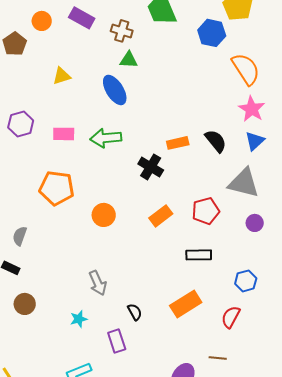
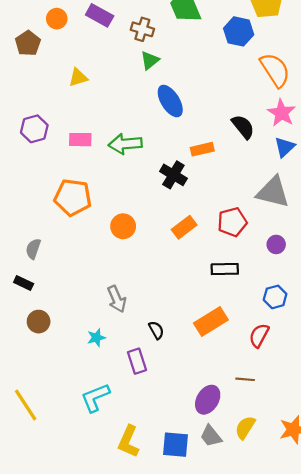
green triangle: (129, 60) -> (150, 60), turned -42
blue ellipse: (115, 90) -> (170, 101), moved
black semicircle: (216, 141) -> (243, 127), moved
purple circle: (255, 223) -> (276, 244), moved

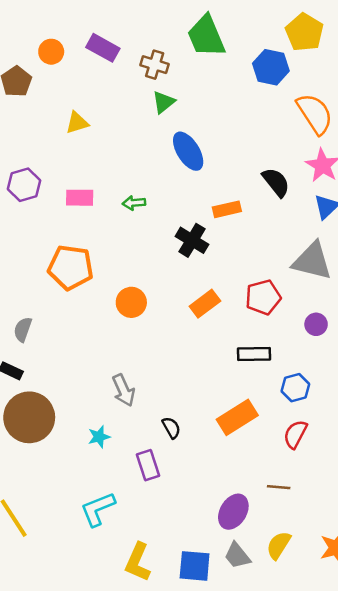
green arrow: (125, 144) -> (134, 203), size x0.6
blue hexagon: (275, 297) -> (295, 388), moved
brown circle: (39, 322) -> (29, 417), size x1.8

